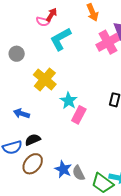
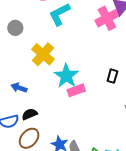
cyan star: (69, 101) -> (66, 76), size x1.4
pink rectangle: (79, 115) -> (76, 90), turned 42

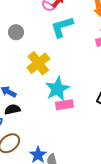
black semicircle: (30, 114) -> (12, 109), moved

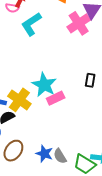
yellow cross: (38, 63) -> (19, 100), moved

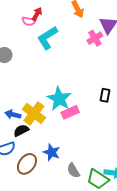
pink cross: (79, 23) -> (95, 38), size x0.7
blue star: (44, 154) -> (52, 152), moved

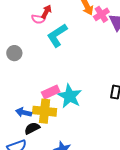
pink cross: (95, 38) -> (101, 14), moved
pink rectangle: (70, 112) -> (51, 92), moved
yellow cross: (34, 113) -> (45, 111), turned -30

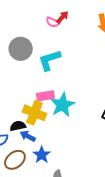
cyan L-shape: (57, 35) -> (49, 60), moved
gray circle: (14, 53) -> (21, 49), size x1.5
blue arrow: (24, 112) -> (28, 136), moved

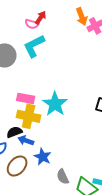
cyan L-shape: (49, 60) -> (34, 46), moved
pink rectangle: (45, 96) -> (26, 98), moved, turned 30

